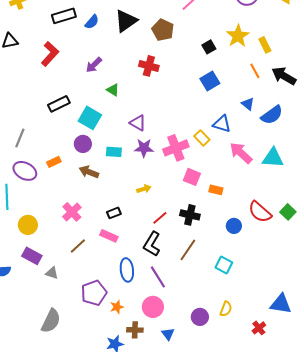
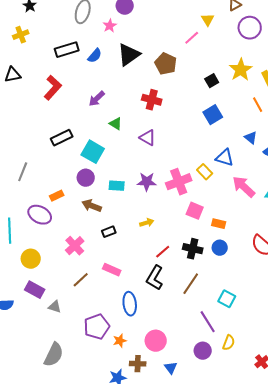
purple triangle: (138, 123) -> (148, 138), moved
purple ellipse: (25, 171) -> (40, 215), moved
black rectangle: (114, 213) -> (109, 232), moved
blue circle: (234, 226) -> (220, 248), moved
purple line: (158, 277) -> (208, 322), moved

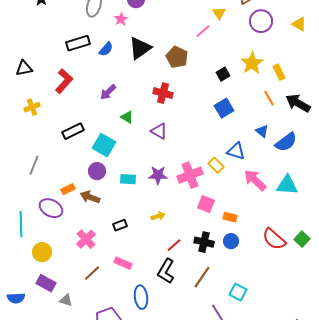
yellow cross: (21, 35) -> (32, 107), moved
brown arrow: (92, 206) -> (90, 197), moved

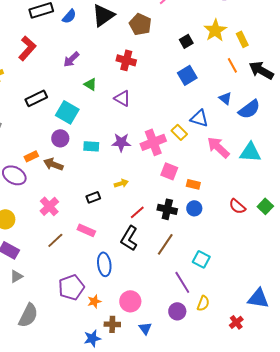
black rectangle: (120, 225) -> (93, 197), moved
red semicircle: (274, 239) -> (237, 206), size x0.7
gray triangle: (66, 300) -> (16, 276), moved, turned -48

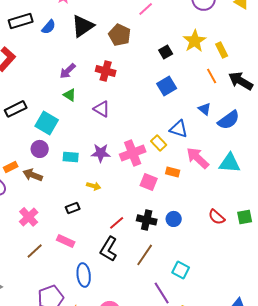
purple arrow: (71, 59) -> (68, 71), moved
yellow arrow: (121, 183) -> (94, 186), moved, turned 32
orange rectangle: (193, 184) -> (173, 172), moved
green square: (265, 206) -> (245, 217), turned 35

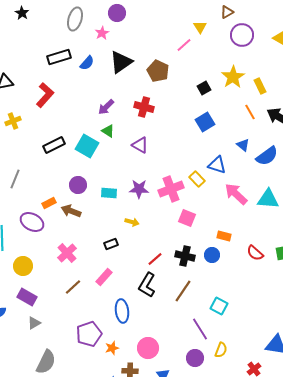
cyan square: (47, 123) -> (87, 146), moved
orange rectangle: (173, 172) -> (224, 236), moved
pink rectangle: (66, 241) -> (104, 277), turned -72

